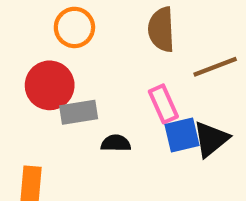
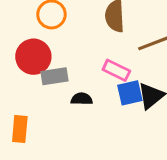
pink rectangle: (163, 104) -> (116, 70), turned -40

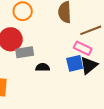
pink rectangle: (116, 70) -> (83, 48), moved

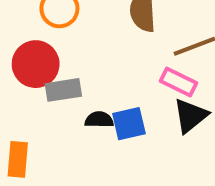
blue square: (75, 63) -> (129, 124), moved

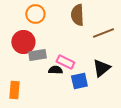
pink rectangle: (179, 82) -> (65, 62), moved
blue square: (129, 124) -> (79, 81), moved

